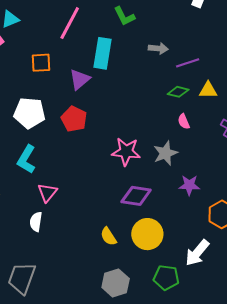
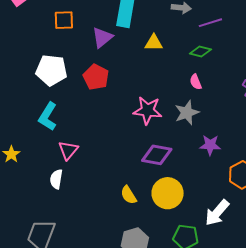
yellow triangle: (208, 90) -> (154, 43), moved
pink semicircle: (184, 121) -> (196, 82), moved

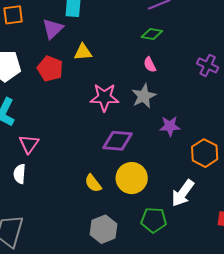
yellow triangle: (154, 43) -> (83, 52), moved

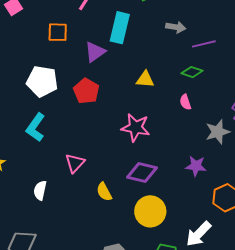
yellow triangle: (83, 52) -> (145, 79), moved
gray star: (144, 96) -> (218, 132), moved
pink triangle: (29, 144) -> (75, 163), moved
yellow semicircle: (93, 183) -> (104, 192), moved

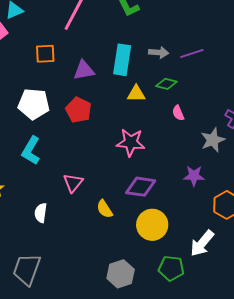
gray arrow: (176, 27) -> (159, 52), moved
cyan rectangle: (120, 28) -> (122, 60), moved
purple triangle: (95, 52) -> (84, 70), turned 30
green diamond: (192, 72) -> (166, 84), moved

